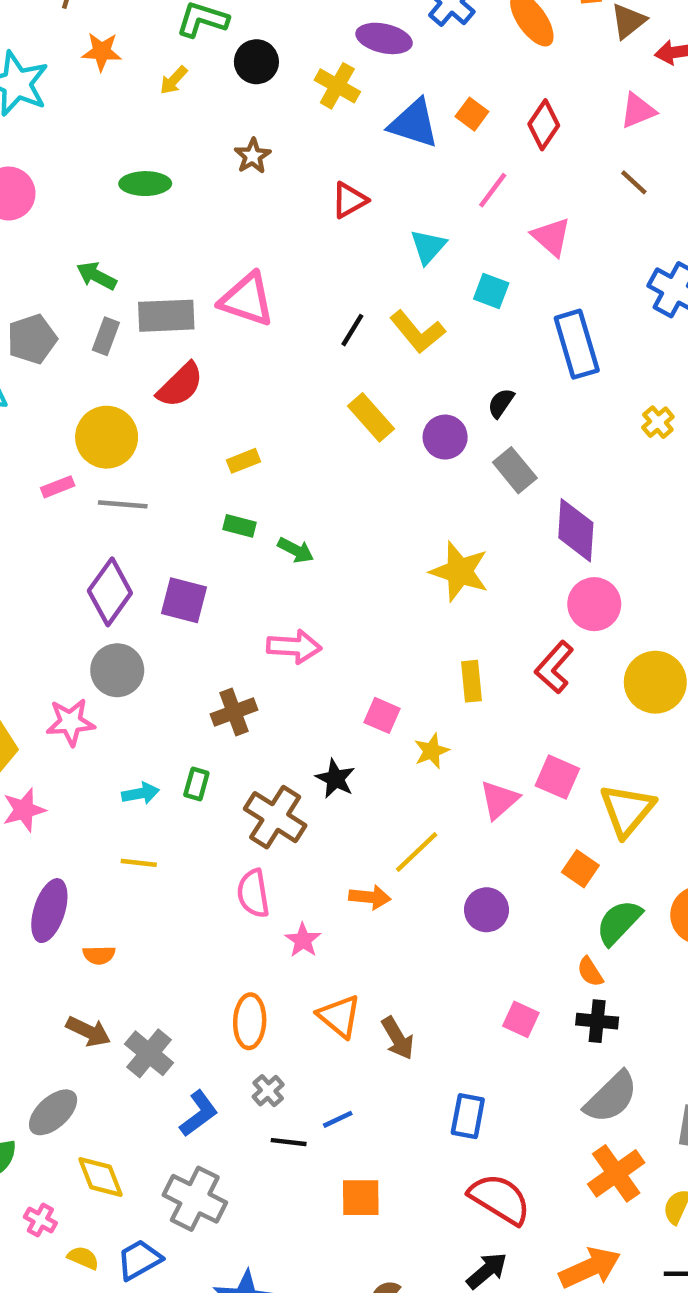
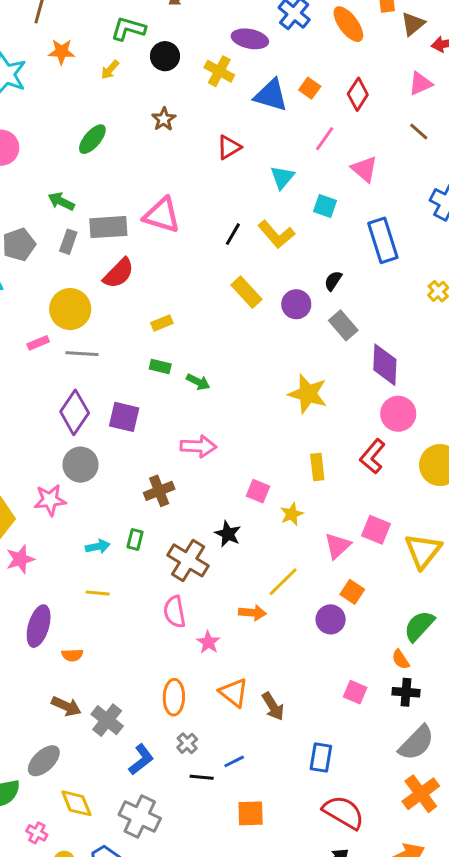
green ellipse: (145, 184) -> (92, 139), turned -48
orange square: (580, 869) -> (352, 592), moved

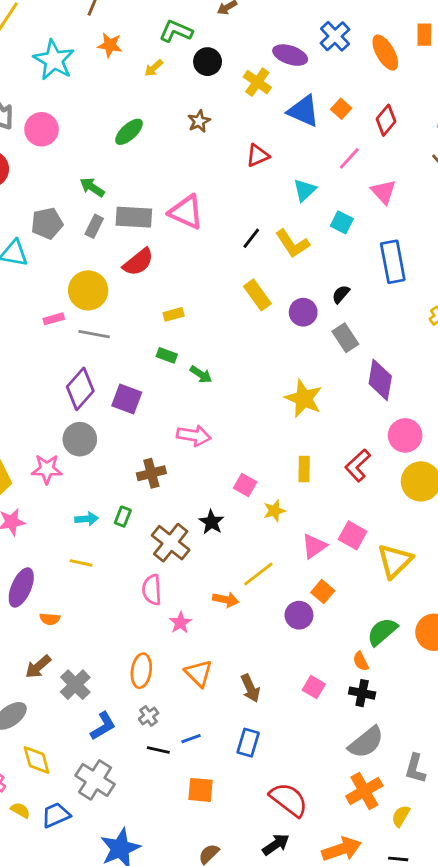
pink circle: (398, 414) -> (405, 435), moved
brown arrow: (66, 706) -> (38, 667), turned 108
brown arrow: (273, 706) -> (250, 688), moved
blue rectangle: (321, 758) -> (248, 743), moved

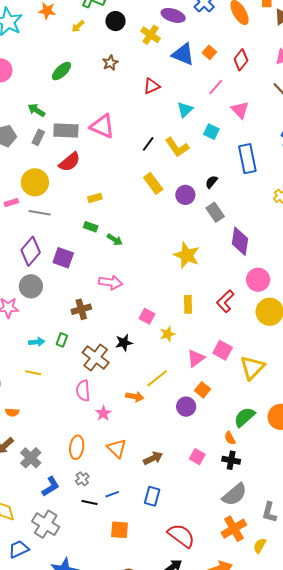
black star: (211, 522) -> (124, 343), turned 30
brown arrow: (250, 688) -> (153, 458), turned -90

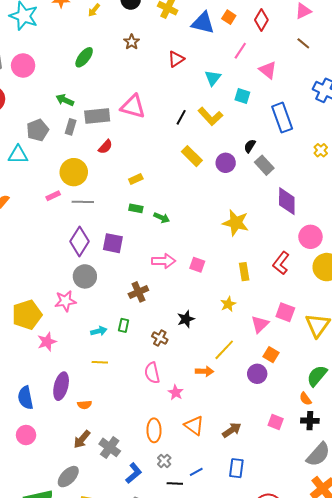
red semicircle: (70, 162) -> (105, 147), size x0.7
gray rectangle: (215, 212) -> (264, 165), moved
pink square: (147, 316) -> (197, 265), moved
brown cross: (96, 358) -> (160, 338), size x0.6

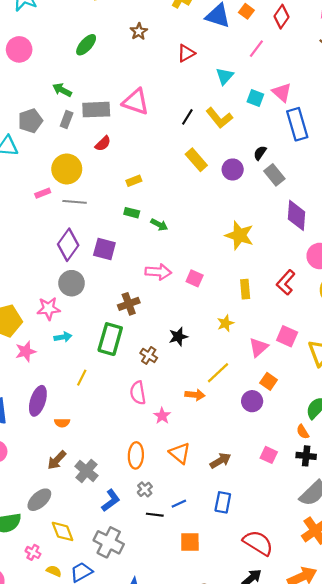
pink triangle: (268, 70) -> (282, 92), moved
green rectangle: (124, 325) -> (110, 339), size x2.0
cyan arrow: (99, 331) -> (63, 337), moved
yellow line: (100, 362) -> (82, 378), turned -70

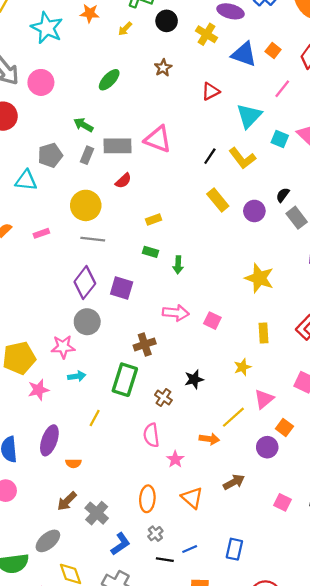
cyan triangle: (225, 76) -> (249, 116), size x1.4
pink rectangle: (43, 193) -> (41, 233), moved
green arrow: (159, 225) -> (178, 265), turned 63
pink triangle: (259, 347) -> (264, 399), moved
brown arrow: (220, 461) -> (234, 482), moved

